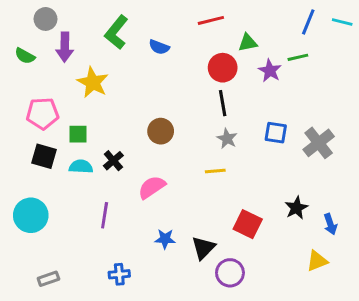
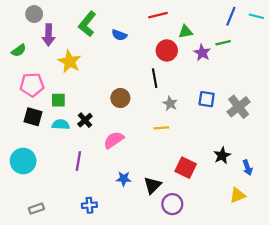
green semicircle: (25, 56) -> (19, 50), moved, turned -64
black line: (223, 103) -> (155, 78), moved

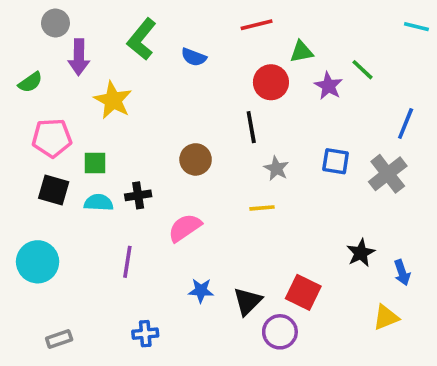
blue line: (231, 16) -> (406, 124), moved
green line: (223, 43) -> (363, 70), turned 56
black cross: (85, 120) -> (138, 195), turned 32
red square: (186, 168) -> (303, 292), moved

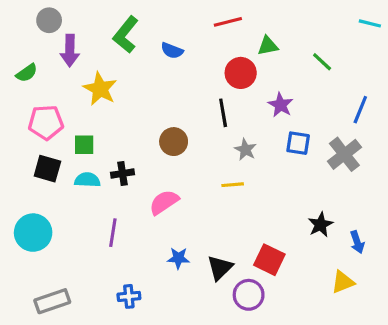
purple star: (328, 86) -> (281, 105), moved
gray rectangle: (59, 339) -> (52, 301), size x1.5

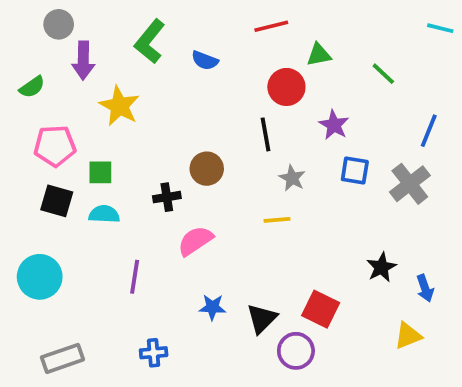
black cross: (122, 173) -> (167, 197), moved

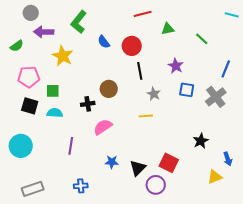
purple arrow: (83, 60) -> (44, 32), turned 90
blue semicircle: (205, 60) -> (104, 42), moved, turned 32
red circle: (286, 87) -> (132, 46), moved
blue arrow: (425, 288) -> (228, 159), moved

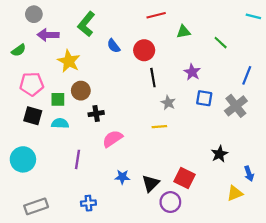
brown circle: (109, 89) -> (81, 91), moved

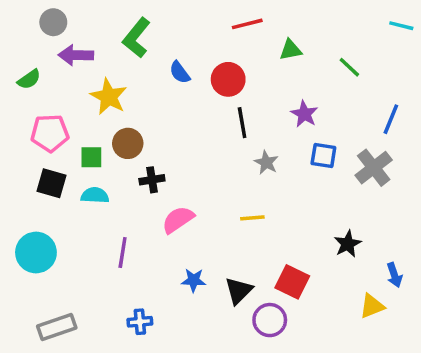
yellow line: (159, 127) -> (252, 218), moved

